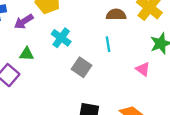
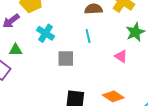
gray square: (81, 67) -> (66, 58), turned -30

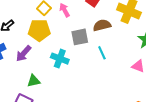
gray square: (66, 58) -> (80, 37), moved

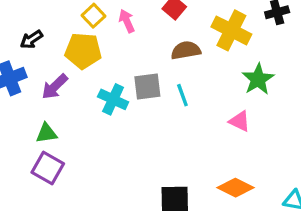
gray square: (80, 37) -> (147, 87), moved
green triangle: (34, 81) -> (46, 133), moved

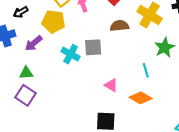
cyan line: (182, 95) -> (146, 70), moved
pink triangle: (240, 121) -> (111, 85), moved
orange diamond: (236, 188) -> (141, 98), moved

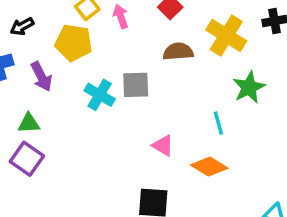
purple arrow: (34, 43) -> (41, 77), turned -78

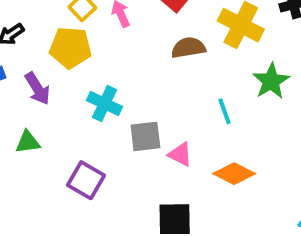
gray square: (136, 85) -> (145, 136), moved
cyan line: (218, 123) -> (225, 111), moved
purple square: (27, 159) -> (86, 180), moved

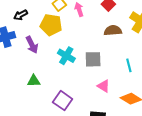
gray square: (145, 136) -> (93, 59), moved
green triangle: (28, 142) -> (34, 81), moved
purple square: (86, 180) -> (63, 101), moved

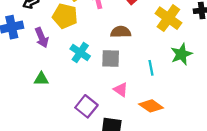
brown semicircle: (113, 30) -> (121, 32), moved
purple square: (63, 101) -> (86, 106), moved

